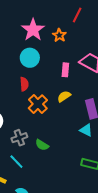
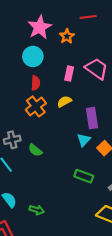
red line: (77, 15) -> (88, 17), turned 49
red semicircle: (24, 84) -> (36, 83), moved
cyan triangle: (86, 130) -> (84, 140), turned 40

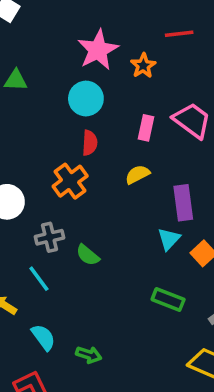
orange cross: (36, 106) -> (70, 181), moved

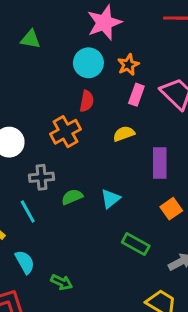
orange star: (143, 66) -> (128, 65), moved
cyan triangle: (169, 239) -> (110, 199), moved
green semicircle: (88, 255) -> (72, 197), turned 110

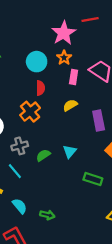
pink star: (104, 23) -> (64, 33), moved

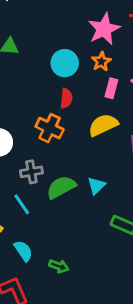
yellow semicircle: (70, 105) -> (103, 125), size x1.5
orange cross: (30, 112) -> (50, 128), turned -30
green semicircle: (43, 155) -> (61, 187), size x1.5

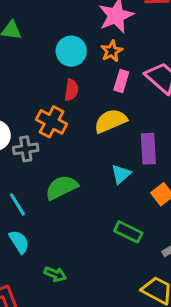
gray cross: (31, 172) -> (26, 149), moved
cyan triangle: (96, 186) -> (121, 174), moved
cyan semicircle: (23, 251) -> (19, 242), moved

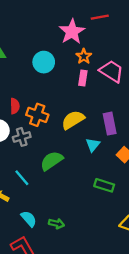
orange star: (112, 51) -> (84, 56), moved
red semicircle: (71, 90) -> (15, 106), moved
yellow semicircle: (111, 121) -> (73, 120), moved
cyan semicircle: (19, 242) -> (29, 219), moved

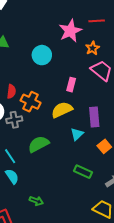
orange star: (84, 56) -> (92, 48), moved
pink rectangle: (83, 78) -> (71, 85), moved
cyan semicircle: (29, 219) -> (12, 176), moved

